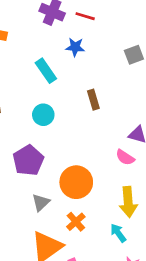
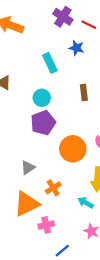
purple pentagon: (28, 160) -> (43, 123), moved
orange circle: (76, 182) -> (73, 149), moved
cyan arrow: (118, 233) -> (86, 203), turned -35

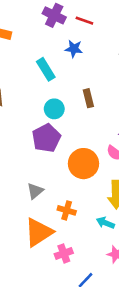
cyan circle: (42, 98) -> (54, 109), moved
orange cross: (53, 188) -> (67, 210), turned -35

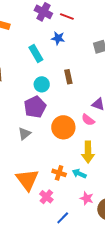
gray triangle: (35, 191) -> (25, 134), moved
orange cross: (67, 210) -> (59, 173), moved
orange triangle: (39, 232) -> (27, 180), turned -35
pink cross: (64, 253) -> (46, 197), turned -32

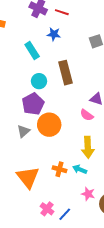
brown rectangle: (68, 77) -> (66, 73), size x1.6
orange circle: (63, 127) -> (49, 125), moved
pink cross: (46, 197) -> (47, 209), moved

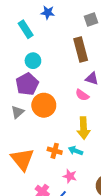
brown rectangle: (66, 73) -> (81, 50), moved
pink star: (88, 194) -> (70, 176), moved

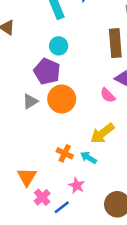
purple pentagon: (27, 84) -> (47, 71), turned -30
yellow arrow: (84, 128) -> (102, 133), turned 45
orange triangle: (22, 159) -> (27, 177), moved, size x0.7

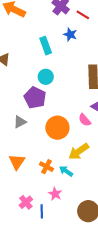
orange circle: (62, 99) -> (57, 128), moved
orange triangle: (27, 177) -> (17, 162), moved
blue line: (62, 207) -> (42, 211), turned -56

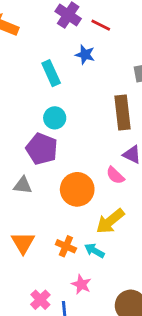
gray triangle: (20, 122) -> (23, 185), turned 40

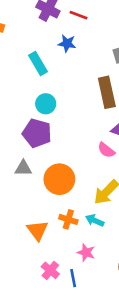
orange circle: (77, 189) -> (59, 179), moved
orange triangle: (23, 243) -> (37, 230), moved

